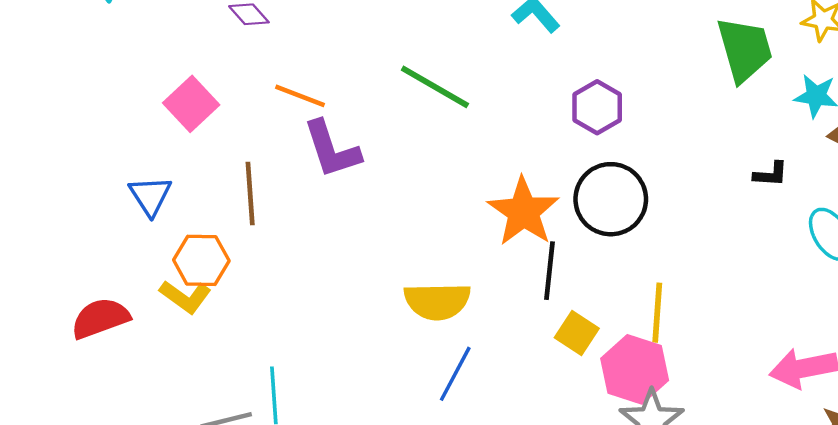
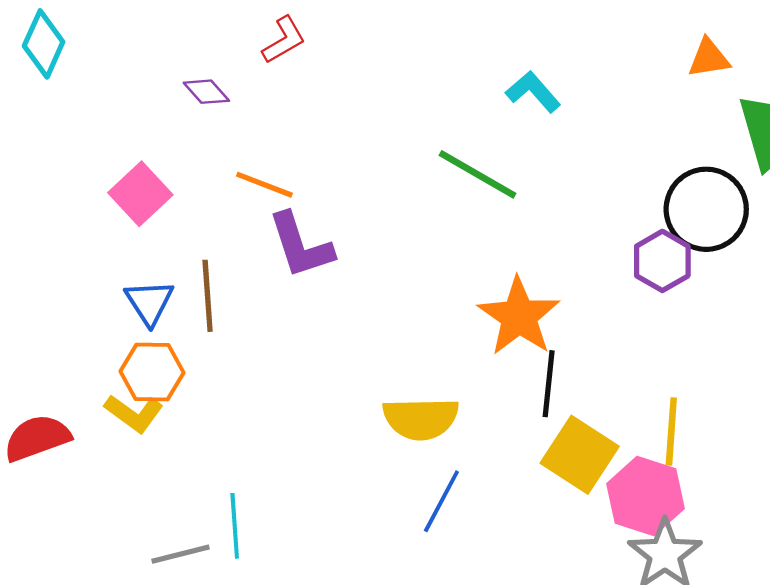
green line: (435, 87) -> (478, 174), moved
purple hexagon: (597, 107) -> (662, 261), moved
blue triangle: (150, 196) -> (149, 302), moved
black circle: (611, 199) -> (706, 209), moved
yellow square: (577, 333) -> (580, 455), size x1.5

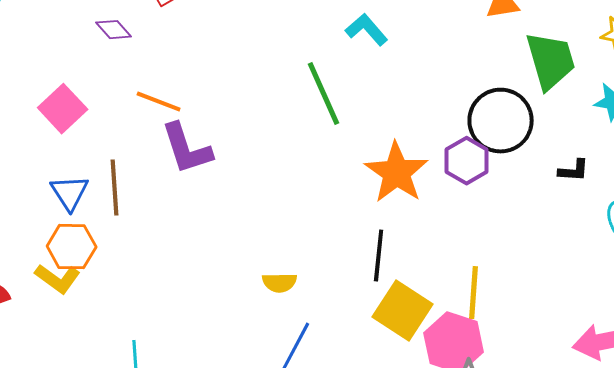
green line: (478, 174) -> (324, 94), turned 36
orange star: (519, 316) -> (397, 173), moved
yellow semicircle: (421, 419) -> (280, 283), size x0.6

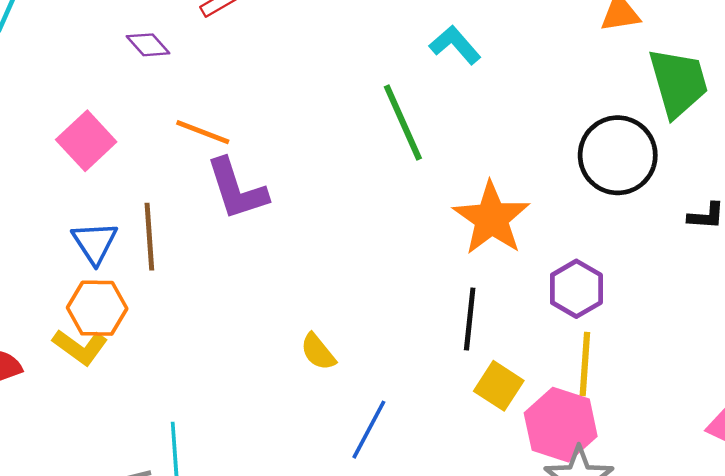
purple hexagon: (467, 161) -> (576, 289), moved
yellow semicircle: (280, 283) -> (318, 352), moved, turned 52
yellow square: (403, 311) -> (499, 386), size x0.7

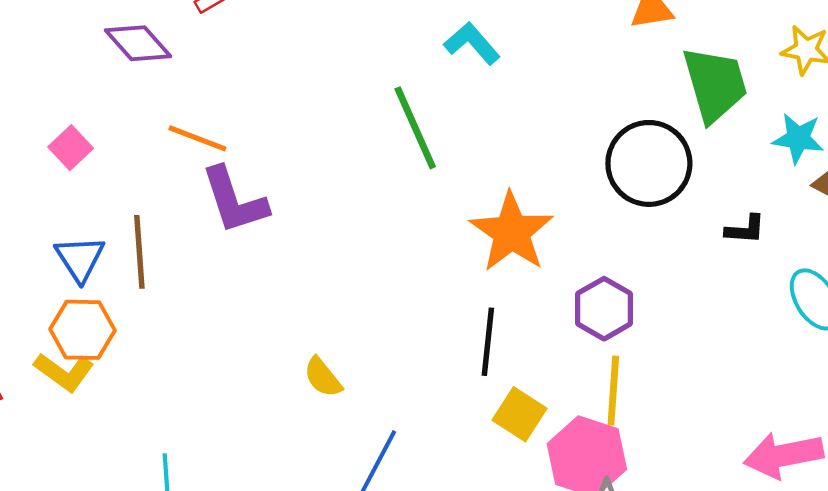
purple diamond: (148, 45) -> (138, 43), size x1.4
pink square: (86, 141) -> (71, 148), size x0.7

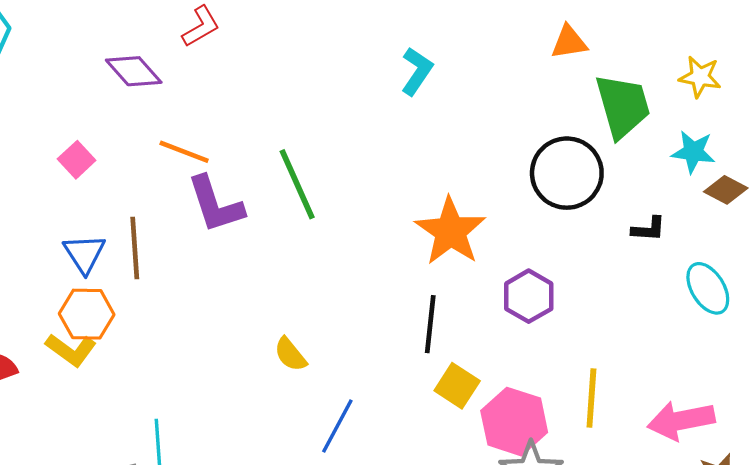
cyan L-shape: (472, 43) -> (417, 71), turned 75
green line: (415, 128) -> (297, 184), moved
yellow line: (613, 391) -> (591, 398), moved

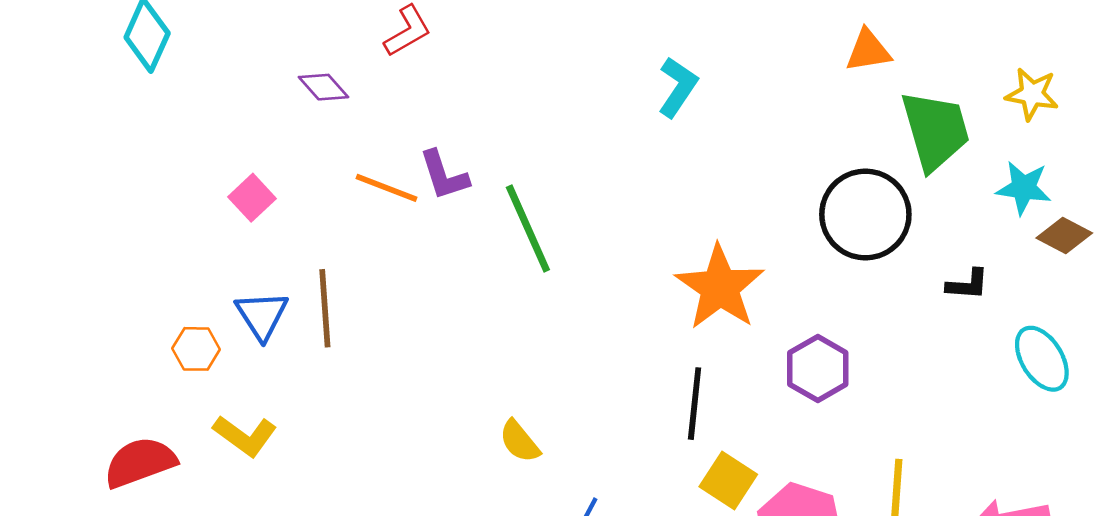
purple diamond: (134, 71) -> (323, 87), size x0.7
purple L-shape: (215, 204) -> (444, 175), moved, size x0.7
orange hexagon: (87, 314) -> (196, 349), moved, size x0.7

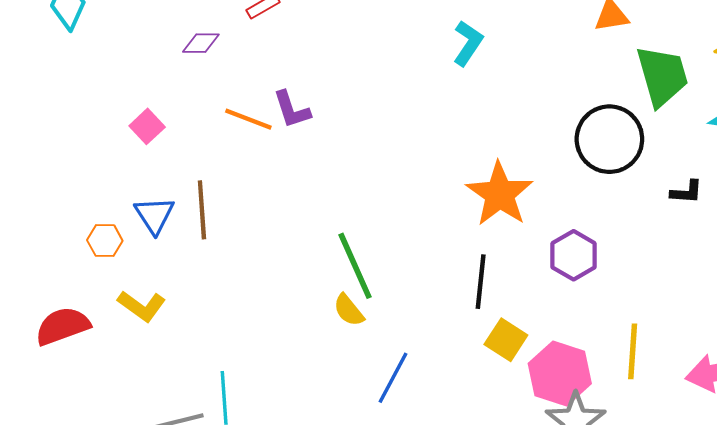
purple diamond: (323, 87) -> (201, 43), turned -48
green line: (528, 228) -> (355, 266), moved

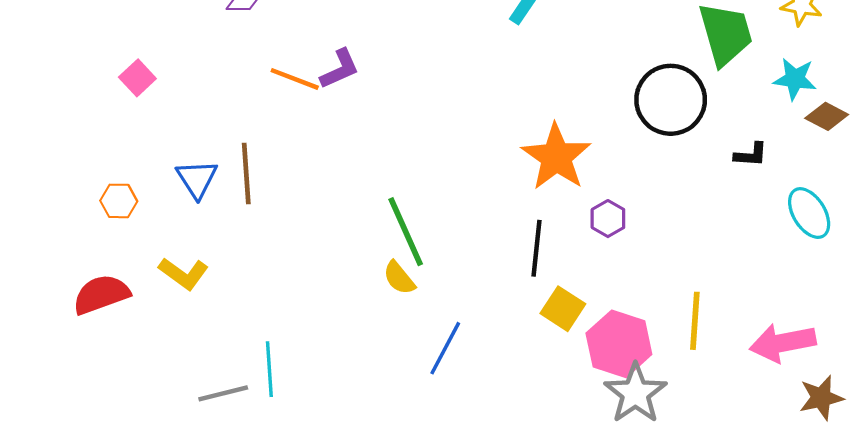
purple L-shape: (292, 110) -> (340, 69), turned -96
pink square: (147, 126) -> (137, 78), moved
orange hexagon: (105, 240) -> (119, 201), moved
purple hexagon: (574, 255) -> (608, 219), moved, size x0.7

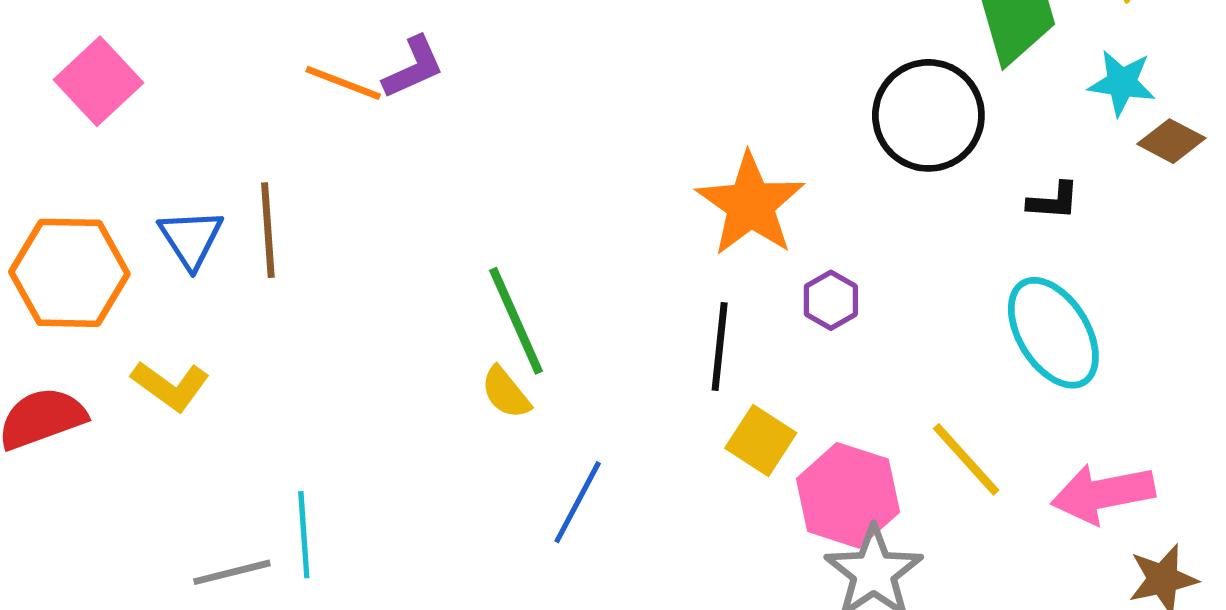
pink square: (137, 78) -> (98, 81), size x1.5
orange hexagon: (119, 201) -> (69, 273), size x2.0
cyan ellipse: (809, 213) -> (1053, 333), moved, size x1.4
yellow line: (695, 321) -> (966, 459), turned -46

